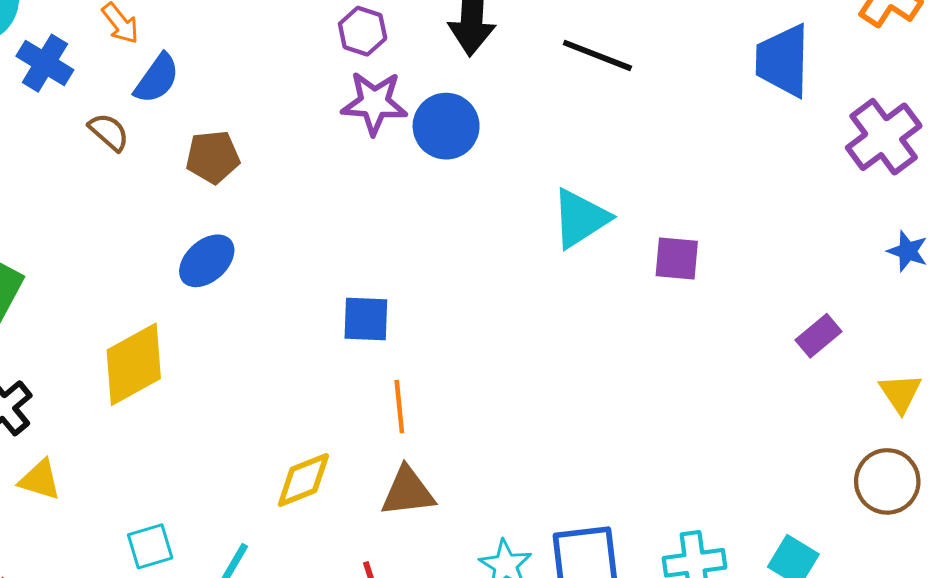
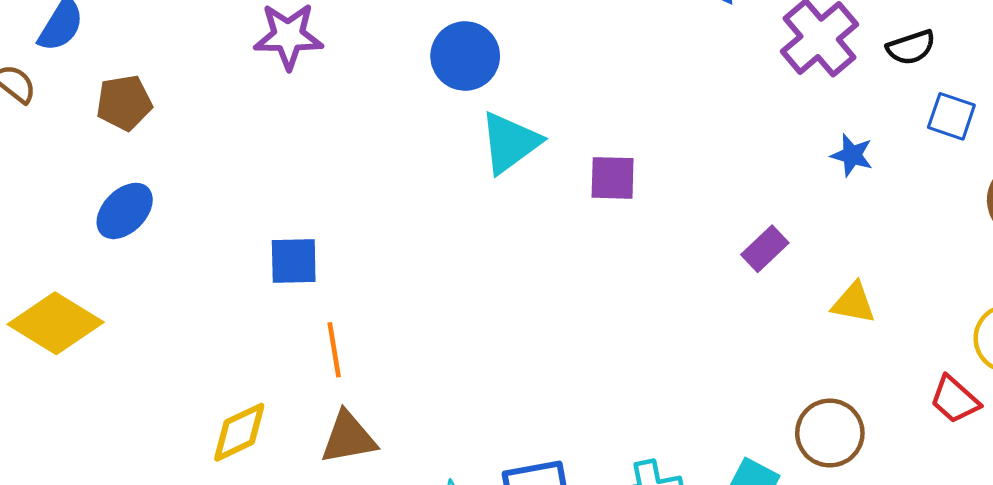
blue circle: (446, 126) -> (465, 56), moved
yellow diamond: (134, 364) -> (56, 323), turned 64
yellow triangle: (900, 393) -> (854, 303), turned -42
brown circle: (887, 481) -> (830, 433), moved

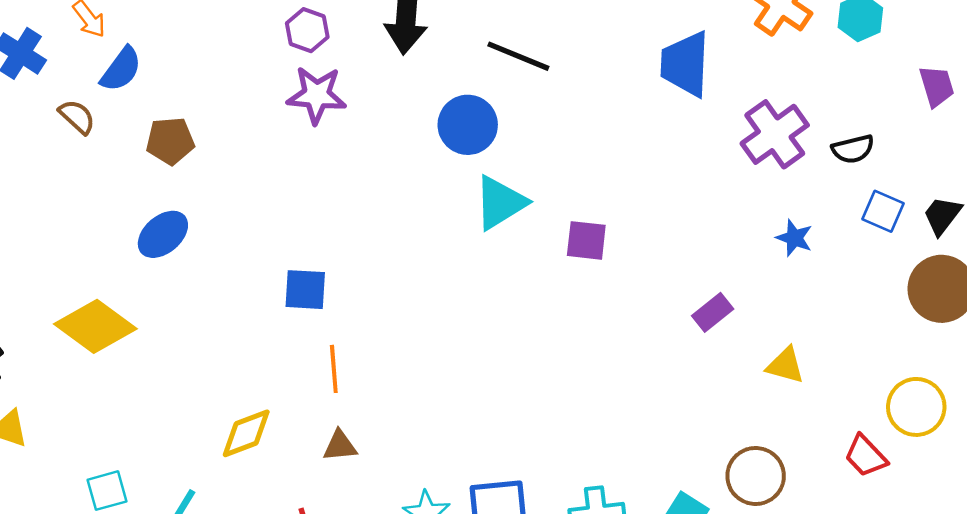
brown triangle: (348, 438) -> (340, 446), size x0.7

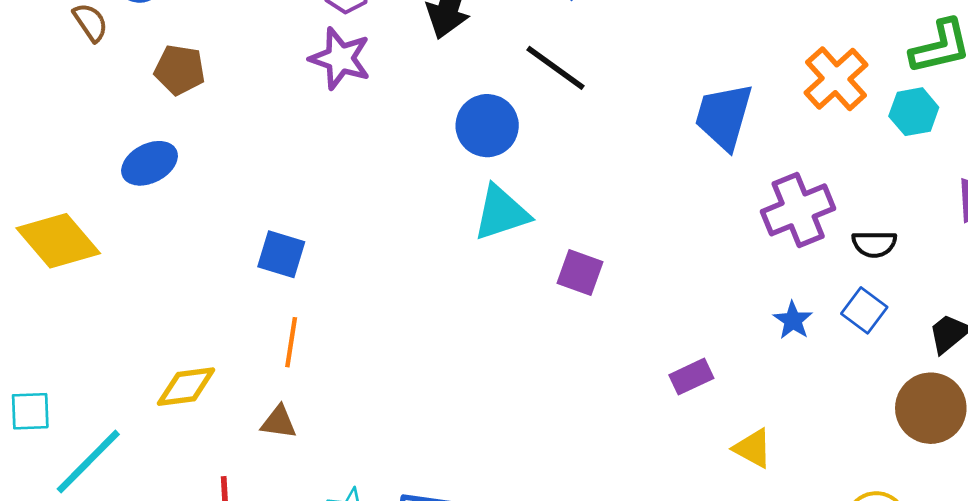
blue square: (883, 211) -> (864, 310), moved

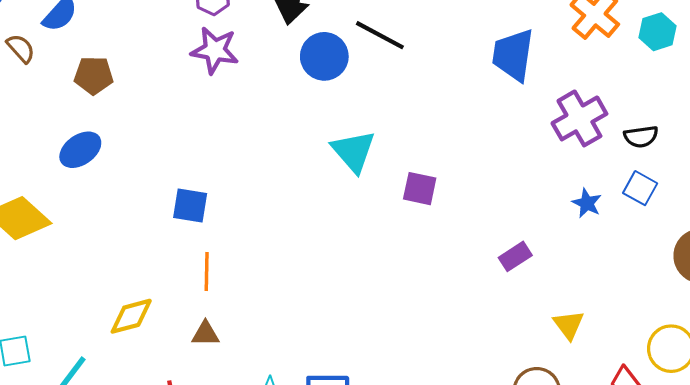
blue circle: (487, 126) -> (324, 56), moved
cyan triangle: (501, 213) -> (354, 151), turned -45
yellow triangle: (753, 448) -> (569, 325), moved, turned 32

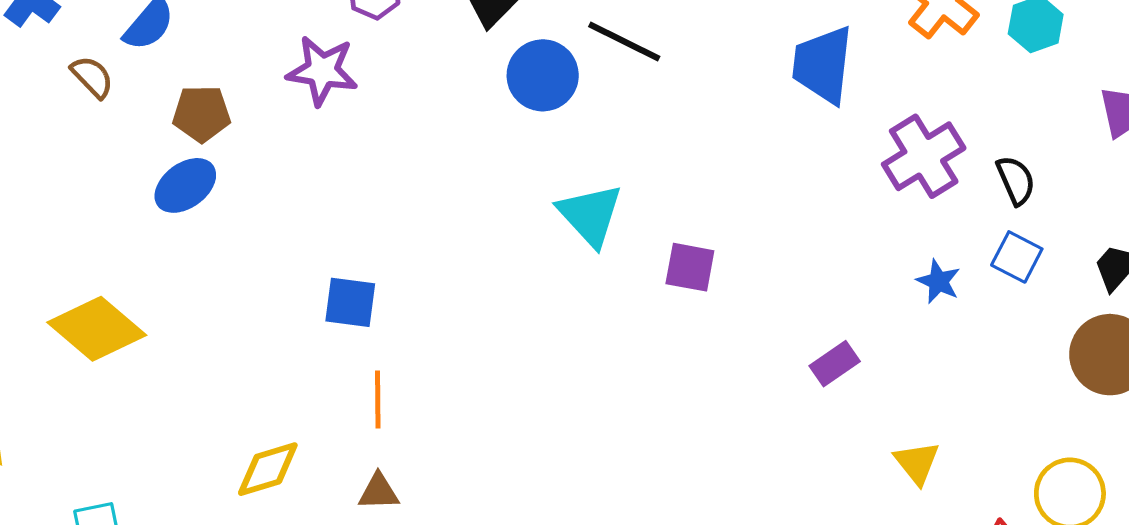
purple star: (215, 50) -> (322, 71), moved
black semicircle: (641, 137) -> (1016, 180), turned -104
blue ellipse: (80, 150) -> (185, 185), moved

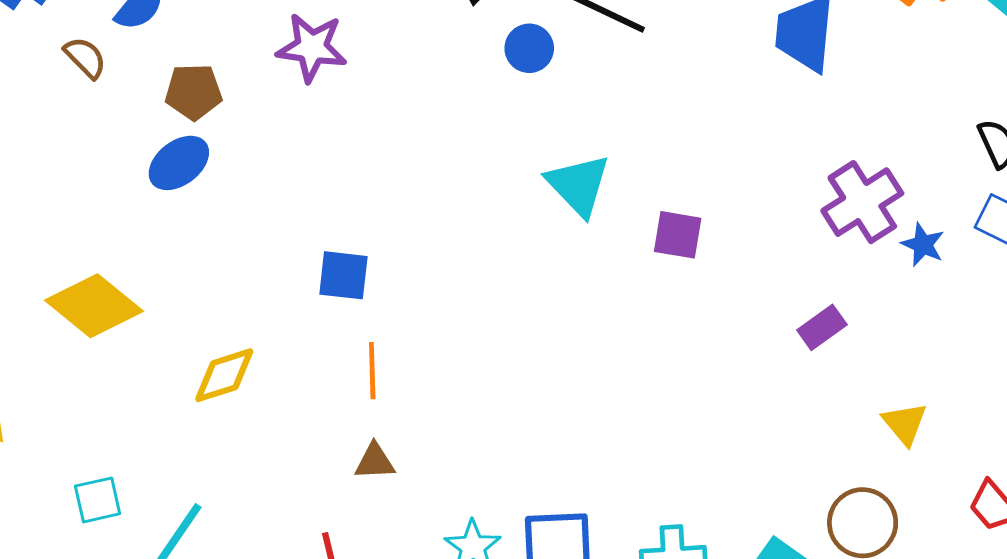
blue circle: (543, 75) -> (529, 48), size x0.7
purple cross: (924, 156) -> (862, 202), moved
yellow diamond: (268, 469) -> (224, 375), moved

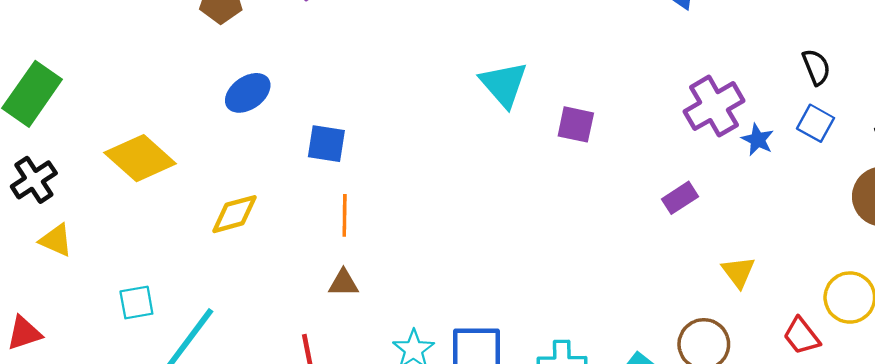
blue ellipse: (179, 163) -> (248, 93), moved

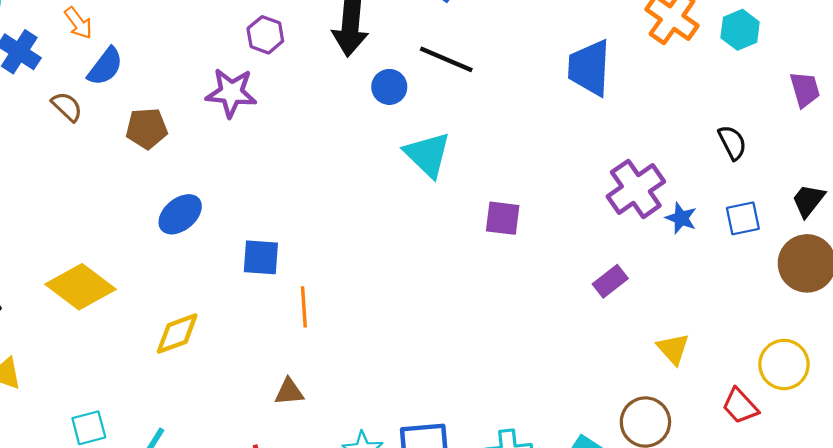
cyan triangle: (504, 84) -> (428, 155), moved
blue square: (815, 123) -> (743, 218), moved, turned -36
orange line: (345, 215) -> (304, 307), moved

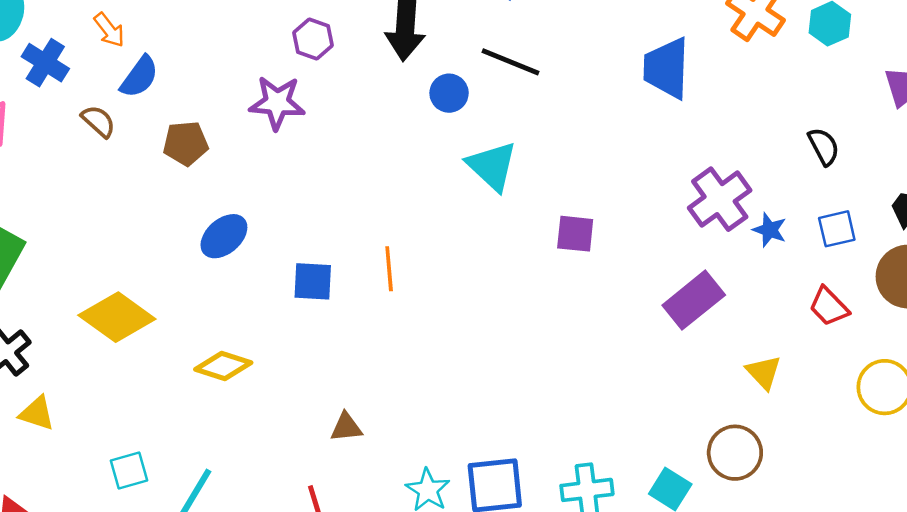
purple rectangle: (610, 281) -> (694, 300), size x1.6
orange line: (304, 307) -> (389, 269), moved
yellow diamond: (177, 333) -> (223, 366), turned 39
red trapezoid: (740, 406) -> (829, 307), moved

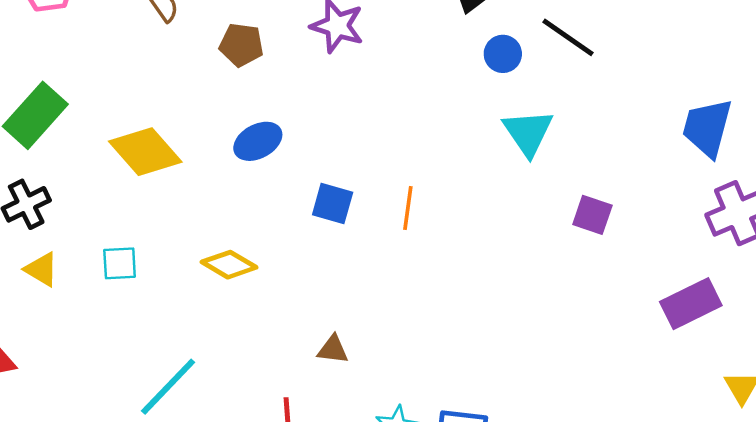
blue trapezoid: (666, 68) -> (707, 128), moved
yellow diamond: (117, 317) -> (145, 152), moved
cyan square: (129, 471) -> (120, 263), moved

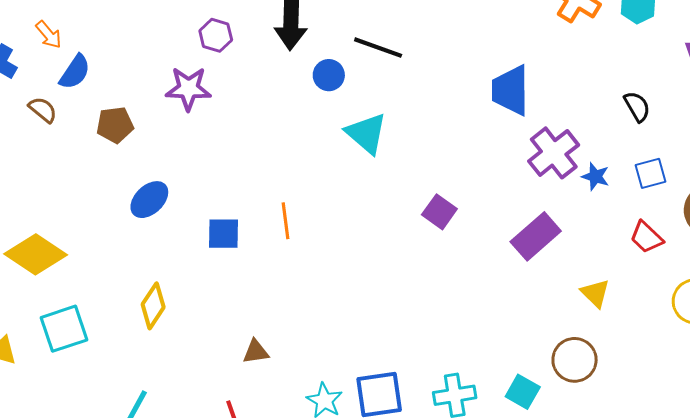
yellow diamond: (145, 152) -> (36, 254), moved
purple square: (592, 215) -> (439, 212), moved, turned 32
cyan square: (120, 263) -> (64, 329), size x1.5
yellow diamond: (229, 265) -> (153, 306), turned -72

